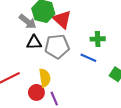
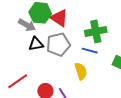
green cross: (98, 39) -> (96, 31), size x1.5
yellow semicircle: (45, 78) -> (81, 71), moved

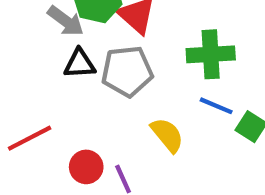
blue line: (90, 51) -> (216, 106), moved
yellow semicircle: (81, 71) -> (167, 135), turned -30

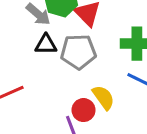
red circle: (86, 167) -> (84, 110), moved

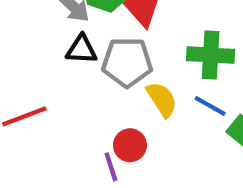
yellow semicircle: (103, 97) -> (162, 99), moved

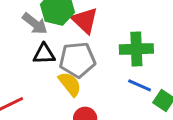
yellow semicircle: (162, 99) -> (70, 84), moved

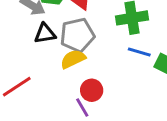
yellow semicircle: (70, 84) -> (73, 59), turned -70

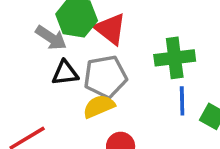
blue line: (139, 52) -> (182, 101), turned 70

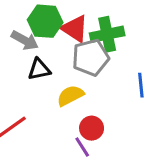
green cross: (175, 58) -> (107, 34), moved
gray pentagon: (105, 77) -> (91, 57), moved

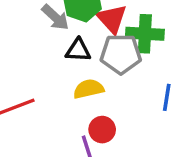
black triangle: (39, 69) -> (78, 50), moved

